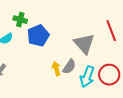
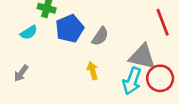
gray triangle: (84, 44) -> (142, 57), moved, turned -35
gray semicircle: (69, 67) -> (100, 36), moved

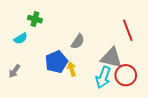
blue pentagon: (70, 29) -> (56, 62), moved

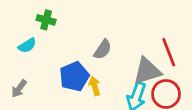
red line: (128, 30) -> (169, 52), moved
gray triangle: (111, 58) -> (147, 71), turned -30

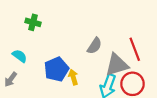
cyan semicircle: (27, 45) -> (20, 56), moved, turned -112
gray semicircle: (103, 49) -> (94, 46), moved

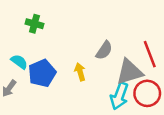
blue pentagon: (56, 69) -> (42, 73), moved
yellow arrow: (73, 77) -> (80, 72), moved

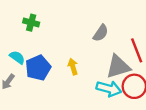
gray semicircle: (104, 50) -> (101, 33), moved
cyan arrow: (119, 96) -> (109, 89), turned -95

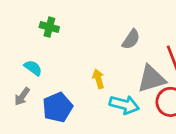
blue pentagon: (38, 68) -> (58, 107), moved
cyan arrow: (109, 89) -> (124, 105), moved

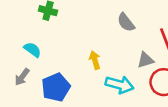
gray semicircle: (131, 39) -> (126, 22), turned 108
gray triangle: (151, 79) -> (145, 60), size x0.6

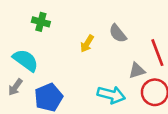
cyan semicircle: (32, 50) -> (26, 60), size x1.5
yellow arrow: (95, 60) -> (87, 44), moved, turned -132

